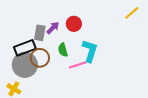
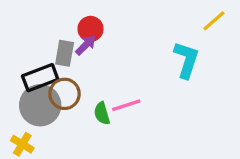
red circle: (74, 24) -> (91, 29), moved
green semicircle: (63, 50) -> (102, 113), moved
cyan L-shape: (90, 51) -> (186, 60), moved

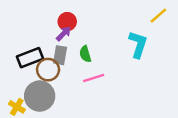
gray rectangle: (65, 53) -> (60, 55), moved
gray circle: (40, 105) -> (40, 96), moved
green semicircle: (102, 113) -> (85, 54), moved

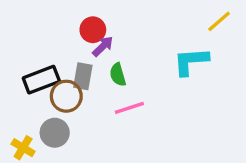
purple arrow: (64, 34) -> (103, 46), moved
cyan L-shape: (138, 44) -> (191, 61), turned -112
gray circle: (40, 96) -> (55, 133), size x0.7

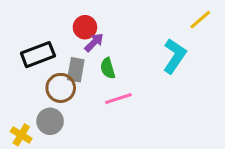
cyan L-shape: (191, 61) -> (174, 56), turned 128
black rectangle: (41, 80) -> (38, 55), moved

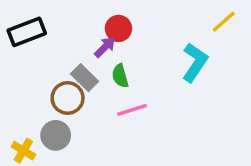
red circle: (85, 27) -> (118, 28), moved
black rectangle: (38, 55) -> (27, 32), moved
gray rectangle: (76, 70) -> (85, 78), turned -55

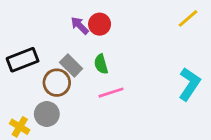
black rectangle: (27, 32) -> (23, 60), moved
purple arrow: (105, 47) -> (80, 26), moved, turned -90
cyan L-shape: (195, 62) -> (189, 84), moved

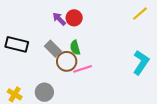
black rectangle: (23, 60) -> (17, 44), turned 35
brown circle: (57, 83) -> (67, 61), moved
gray circle: (47, 114) -> (44, 92), moved

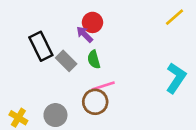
purple arrow: (59, 19) -> (85, 34), moved
black rectangle: (17, 44) -> (41, 46), moved, turned 50
brown circle: (67, 61) -> (95, 102), moved

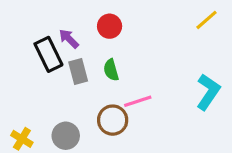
purple arrow: (85, 34) -> (69, 39), moved
gray rectangle: (66, 61) -> (78, 72), turned 30
pink line: (103, 86) -> (138, 101), moved

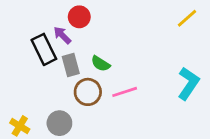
red circle: (110, 26) -> (79, 17), moved
green semicircle: (111, 70) -> (101, 64), turned -42
brown circle: (113, 120) -> (88, 92), moved

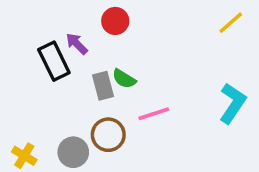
red circle: (79, 17) -> (115, 21), moved
gray rectangle: (71, 65) -> (103, 86), moved
brown circle: (88, 92) -> (108, 135), moved

